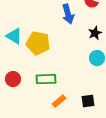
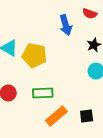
orange rectangle: (59, 101) -> (56, 116), size x1.5

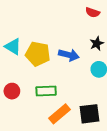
blue arrow: (66, 25) -> (69, 55), moved, turned -60
black square: (87, 116) -> (89, 114), size x1.5

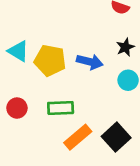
black square: (89, 114) -> (116, 137), turned -35

